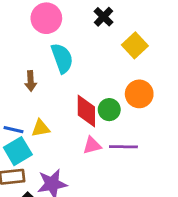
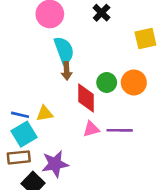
yellow square: (135, 45) -> (145, 39), moved, turned 30
brown arrow: (31, 81) -> (67, 71), moved
green circle: (109, 110) -> (107, 82), moved

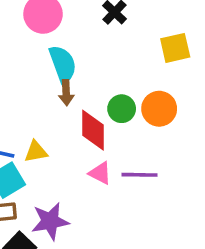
pink triangle: (91, 129) -> (100, 173), turned 42

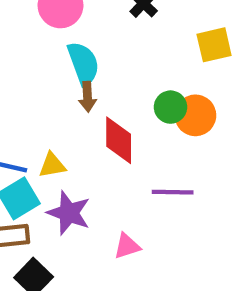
green circle: (122, 109) -> (170, 107), moved
pink triangle: (100, 173) -> (127, 246), moved, turned -45
purple star: (50, 221) -> (69, 213), moved, turned 30

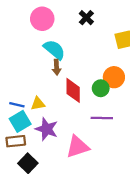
cyan semicircle: (83, 63) -> (54, 50), turned -30
green circle: (170, 107) -> (101, 88), moved
pink triangle: (127, 246) -> (78, 147), size x1.6

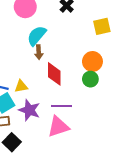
cyan semicircle: (54, 50) -> (37, 36), turned -90
green circle: (101, 88) -> (90, 79), moved
purple line: (102, 118) -> (61, 106), moved

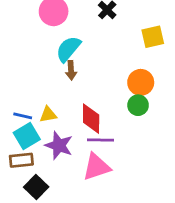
red diamond: (54, 74) -> (91, 119), moved

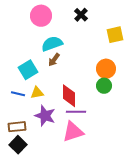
cyan semicircle: (68, 49) -> (52, 44), turned 30
brown arrow: (71, 70) -> (54, 60), turned 40
cyan square: (27, 136) -> (28, 70), moved
black square: (36, 187) -> (18, 145), moved

